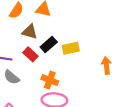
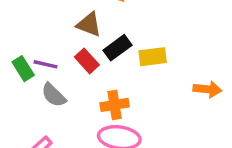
orange arrow: (106, 66) -> (207, 89), turned 98
orange cross: (50, 80) -> (115, 105), turned -35

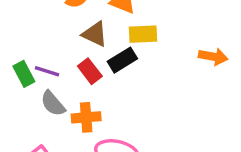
yellow rectangle: (153, 57) -> (143, 34), moved
orange arrow: (207, 89) -> (213, 57), moved
orange cross: (115, 105) -> (86, 117), moved

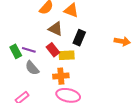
yellow rectangle: (143, 34) -> (67, 55), moved
black rectangle: (122, 60) -> (79, 38), moved, turned -35
orange cross: (86, 117) -> (61, 76), moved

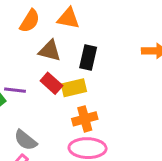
gray semicircle: (32, 68) -> (26, 140), moved
orange cross: (61, 76) -> (85, 119), moved

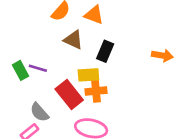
red rectangle: (51, 83) -> (69, 94), moved, size x1.5
orange cross: (85, 119) -> (96, 91), moved

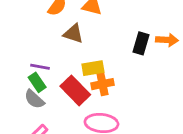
black rectangle: (105, 51) -> (141, 43), moved
green rectangle: (20, 70) -> (37, 82), moved
gray semicircle: (39, 112) -> (34, 99), moved

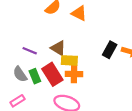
brown triangle: (73, 34) -> (58, 48), moved
green rectangle: (37, 82) -> (35, 76), moved

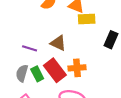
yellow rectangle: (69, 60) -> (87, 19), moved
gray semicircle: (20, 74) -> (22, 73), turned 56

